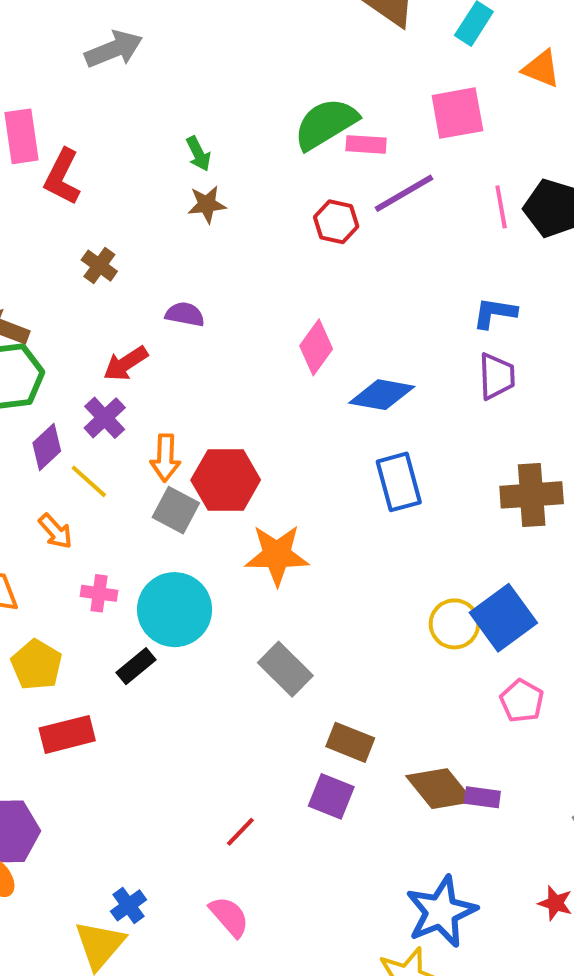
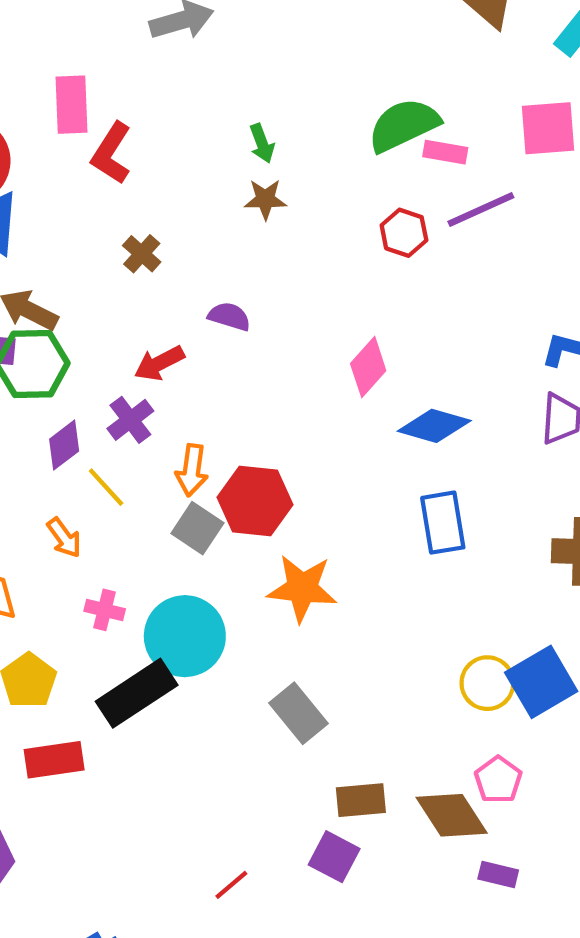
black rectangle: (136, 666) -> (137, 693), size x1.8
pink pentagon: (522, 701) -> (498, 780), moved
brown rectangle: (350, 742) -> (361, 800), turned -33
brown diamond: (440, 789) -> (452, 815), moved

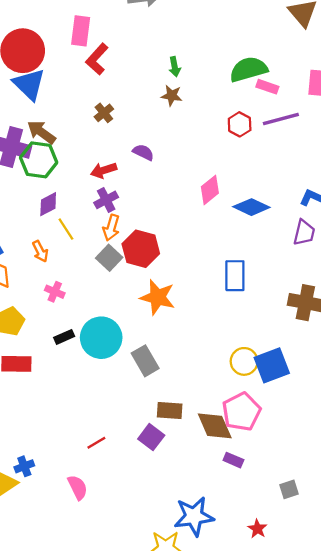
purple cross: (130, 420) -> (106, 200), moved
blue diamond: (434, 426) -> (251, 207), moved
cyan circle: (185, 636) -> (101, 338), moved
black rectangle: (137, 693) -> (64, 337), size x0.5
pink pentagon: (498, 780) -> (241, 412), size x1.6

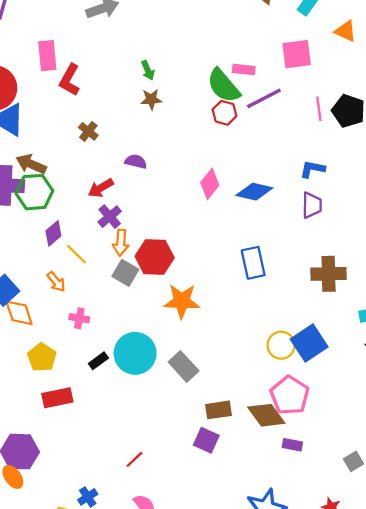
green semicircle: (249, 69) -> (223, 86), moved, turned -102
red line: (96, 443) -> (134, 459), moved

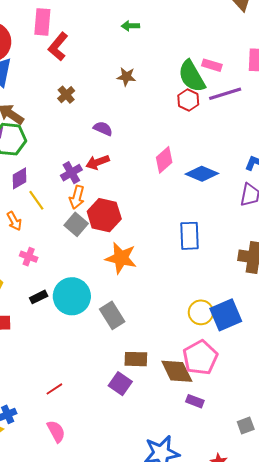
green arrow: (148, 70) -> (130, 26), moved, turned 102
red arrow: (101, 188) -> (98, 162), moved

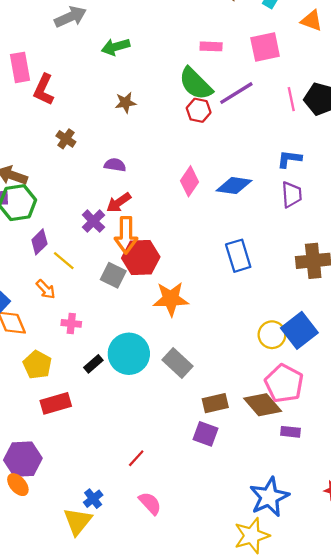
green arrow: (130, 26) -> (116, 47), size x1.4
pink rectangle: (212, 65) -> (211, 46), moved
orange arrow: (77, 197) -> (126, 235), moved, size x1.4

